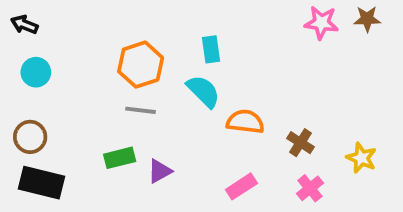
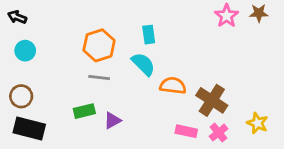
pink star: (321, 23) -> (227, 16), turned 30
brown cross: (300, 143) -> (212, 100), size x1.6
yellow star: (361, 158) -> (257, 123), moved
pink rectangle: (241, 186) -> (186, 131), moved, turned 45

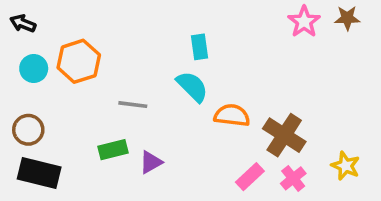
orange hexagon: (99, 45) -> (79, 61), moved
pink rectangle: (186, 131) -> (250, 177), turned -55

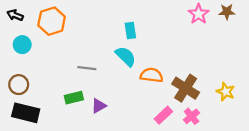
orange hexagon: (79, 61) -> (52, 21), moved
yellow star: (345, 166) -> (226, 92), moved

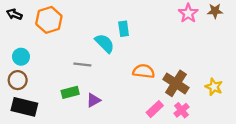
cyan circle: (22, 45) -> (21, 57), moved
cyan semicircle: (126, 56) -> (105, 43), moved

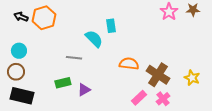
black arrow: (14, 14) -> (21, 17), moved

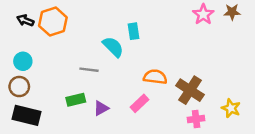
yellow star: (192, 78) -> (231, 108), moved
pink rectangle: (139, 98) -> (140, 103), moved
pink cross: (163, 99) -> (196, 119), turned 32

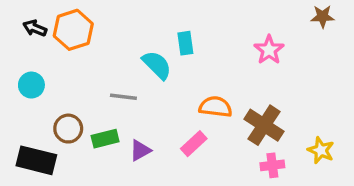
pink star: (203, 14) -> (269, 50), moved
brown circle: (19, 87) -> (68, 129), moved

